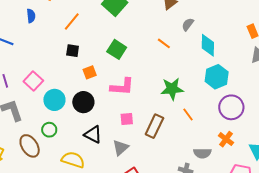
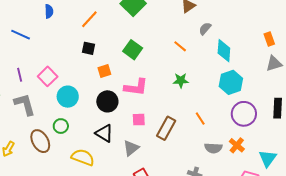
green star: (172, 89) -> (181, 81), moved, size x0.7
black circle: (83, 102) -> (107, 101), moved
gray semicircle: (202, 153) -> (213, 148), moved

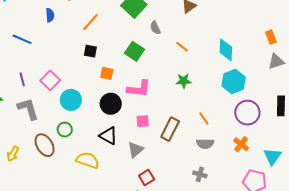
gray semicircle: (205, 29) -> (155, 28), moved, turned -64
orange square: (104, 71) -> (107, 73), turned 32
gray semicircle: (213, 148) -> (205, 144), moved

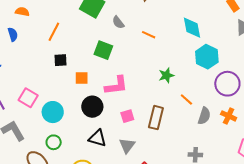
green star: (184, 81) -> (166, 75), moved
gray semicircle: (205, 144) -> (204, 116), moved, turned -60

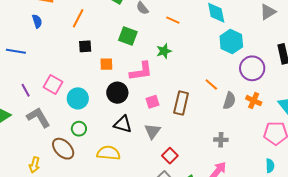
green star: (166, 75) -> (164, 51), moved

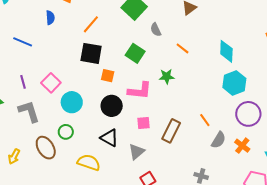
black square: (85, 46) -> (91, 53), size x1.6

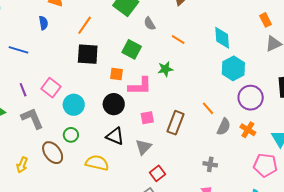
orange square: (108, 76) -> (117, 74), moved

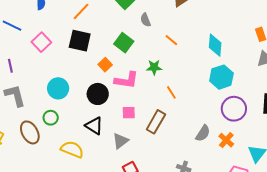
orange square: (117, 74) -> (105, 65), turned 32
pink square: (51, 88) -> (41, 42), moved
orange line: (208, 108) -> (171, 92), moved

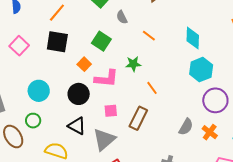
gray triangle: (120, 141) -> (104, 139), size x1.4

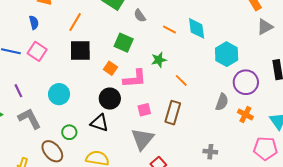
cyan diamond: (193, 38) -> (197, 28), moved
pink square: (19, 46) -> (37, 51), moved
cyan circle: (39, 91) -> (59, 94), moved
black triangle: (77, 126) -> (99, 123), moved
gray semicircle: (186, 127) -> (222, 102), moved

